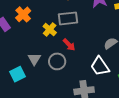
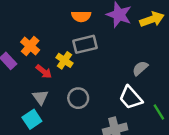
red arrow: (69, 45) -> (44, 72), moved
gray triangle: (34, 59) -> (40, 97), moved

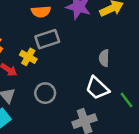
gray semicircle: (140, 68) -> (104, 58), turned -42

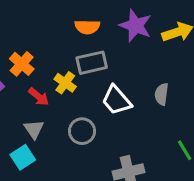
white trapezoid: (97, 88) -> (116, 100), moved

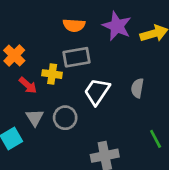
yellow cross: (65, 83) -> (52, 74), turned -30
white trapezoid: (116, 100) -> (97, 92), turned 72
gray triangle: (34, 129) -> (35, 118), moved

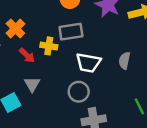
white trapezoid: (97, 92) -> (88, 63), turned -115
gray circle: (65, 118) -> (79, 92), moved

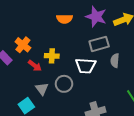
gray rectangle: (71, 32) -> (99, 44), moved
gray circle: (79, 92) -> (64, 84), moved

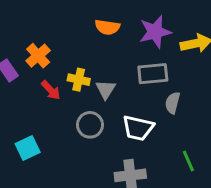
purple star: (96, 17) -> (155, 32), turned 30
white trapezoid: (86, 66) -> (138, 128), moved
gray triangle: (42, 89) -> (106, 89), moved

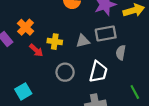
gray triangle: (106, 89) -> (83, 41), moved, turned 48
white trapezoid: (138, 128) -> (98, 72), turned -85

